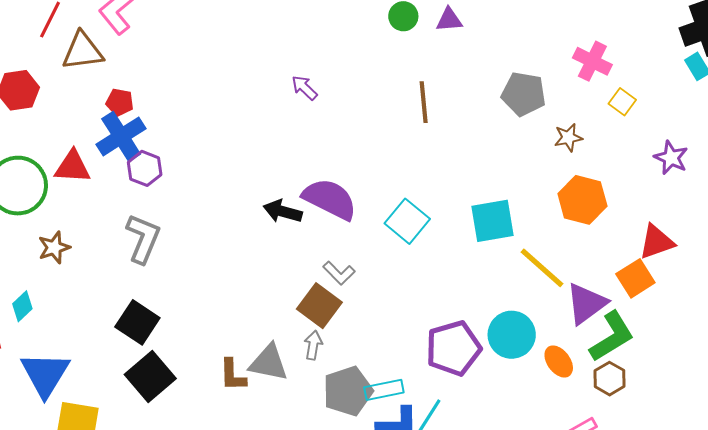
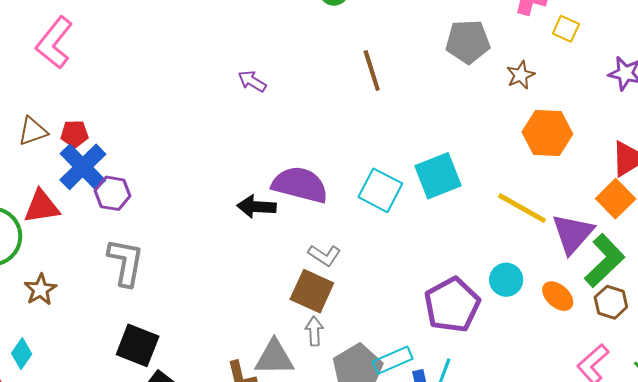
brown triangle: (83, 51) -> (33, 131), moved, size x0.7
cyan square: (493, 221) -> (438, 176), moved
cyan circle: (512, 335) -> (506, 280), size x0.7

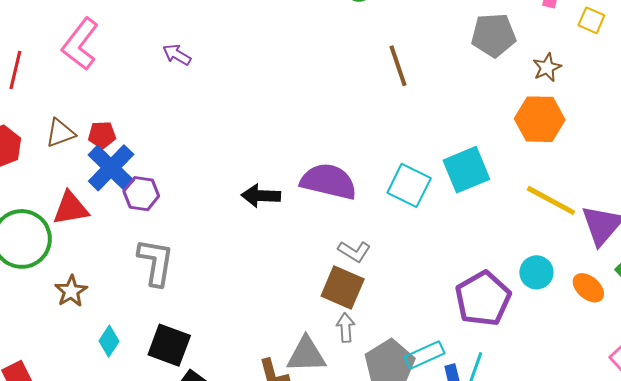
purple arrow: (252, 81) -> (177, 55), moved
orange hexagon: (547, 133) -> (540, 119), moved
black arrow: (256, 207) -> (261, 196), moved
cyan diamond: (22, 354) -> (109, 341), moved

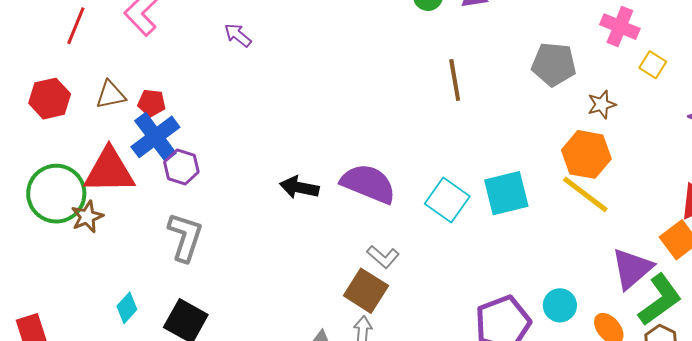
yellow line: (551, 200) -> (585, 194), moved
red triangle: (71, 208) -> (109, 171), size x1.4
brown star: (71, 291) -> (87, 217), moved

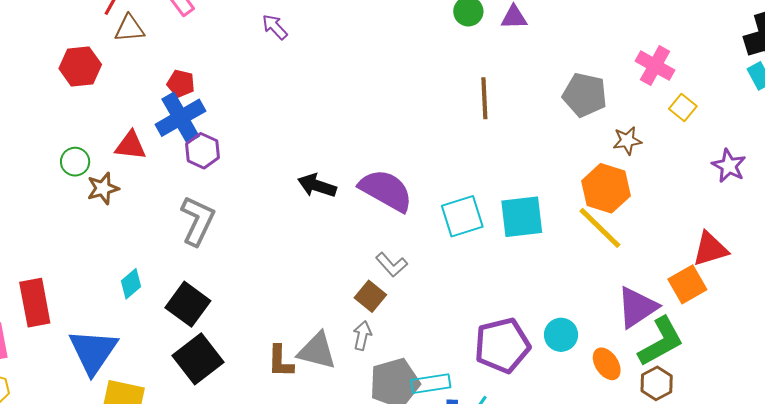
brown triangle: (111, 95) -> (129, 28), moved
red triangle: (109, 171) -> (131, 146), size x0.6
green circle: (56, 194) -> (75, 162), size x0.5
cyan square: (447, 200) -> (462, 216), turned 30
brown square: (366, 291) -> (370, 296), size x0.7

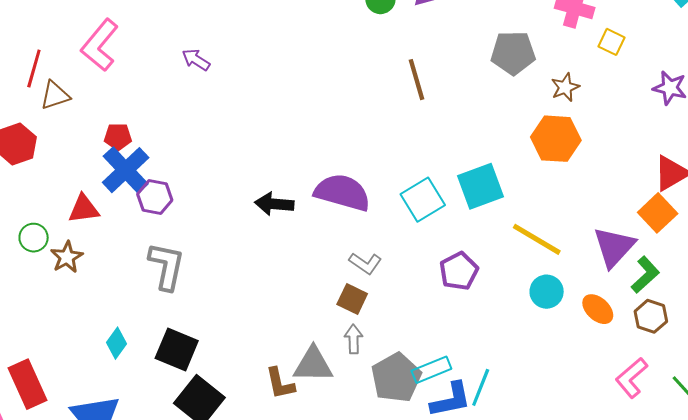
yellow line: (600, 228) -> (537, 239), moved
green L-shape: (661, 342) -> (645, 275), size x0.7
purple pentagon: (502, 345) -> (459, 271), moved, size x0.7

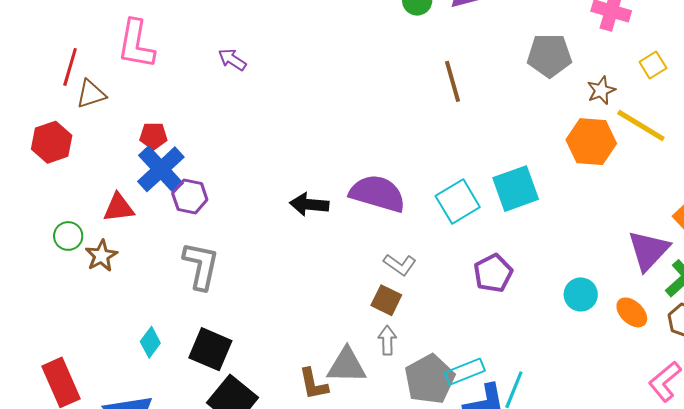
yellow square: (612, 42) -> (653, 65), moved, turned 32
pink L-shape: (100, 45) -> (136, 44), turned -30
yellow line: (537, 239) -> (641, 126), moved

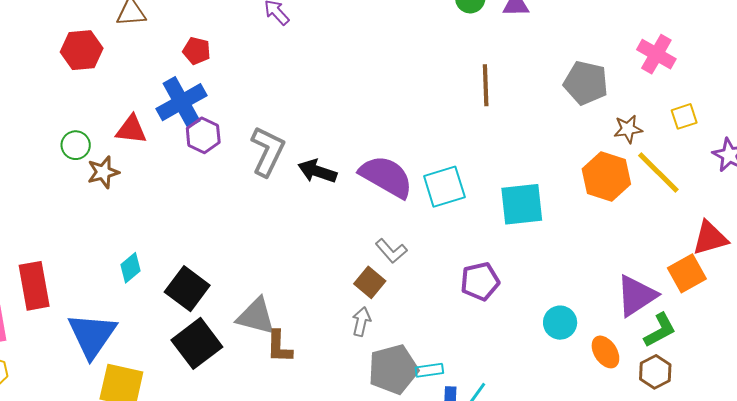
red pentagon: (153, 136) -> (197, 51), moved
cyan square: (458, 201) -> (444, 187), moved
gray L-shape: (201, 266) -> (268, 151), moved
gray triangle: (347, 366) -> (256, 316), moved
cyan rectangle: (465, 372) -> (429, 370), size x0.7

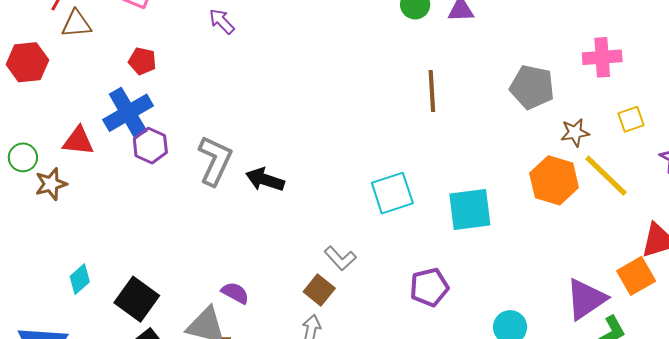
pink cross: (656, 54) -> (602, 57), turned -33
purple semicircle: (386, 177) -> (235, 293), moved, size x0.5

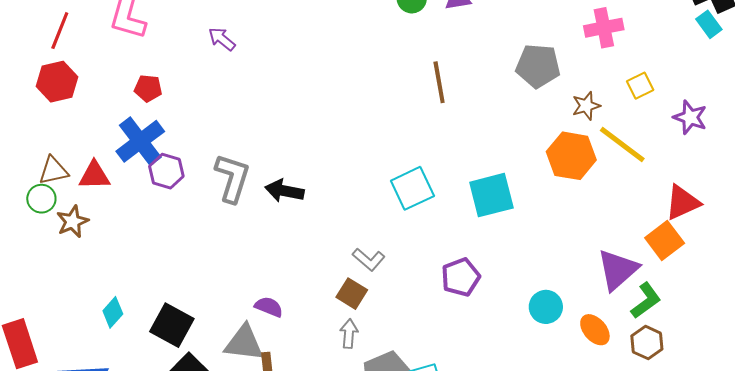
brown triangle: (76, 24) -> (53, 171), moved
red hexagon: (27, 62) -> (57, 82), moved

